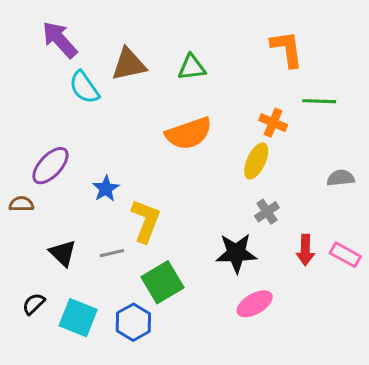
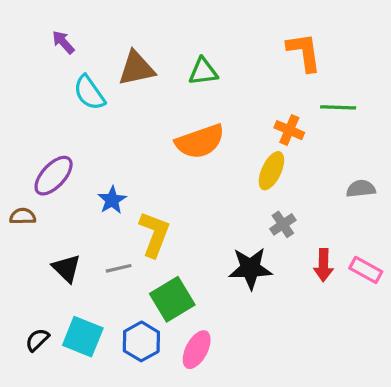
purple arrow: (60, 40) -> (63, 42), size x0.6
black semicircle: (34, 304) -> (37, 340), moved
pink ellipse: (255, 304) -> (197, 350), moved, turned -32

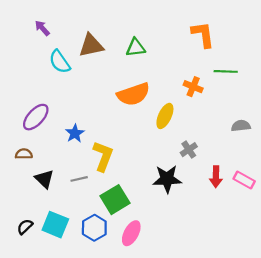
yellow ellipse: (271, 171) -> (165, 116), moved
brown semicircle: (23, 216) -> (24, 154), moved

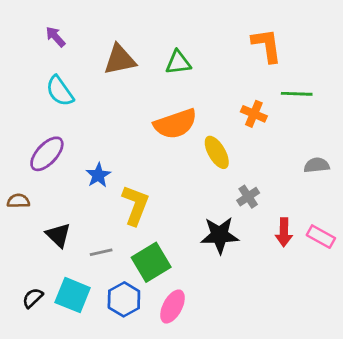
cyan semicircle: (60, 62) -> (60, 91), moved
yellow ellipse: (165, 116) -> (217, 152), turned -55
brown semicircle: (24, 154) -> (18, 201), moved
gray line: (79, 179) -> (101, 252), moved

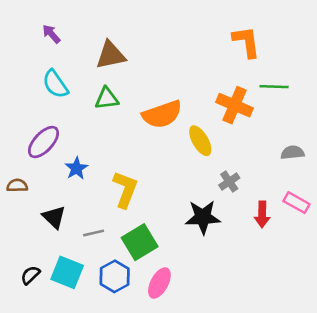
green triangle: (178, 62) -> (107, 99), moved
orange cross: (254, 114) -> (235, 105), size x1.5
blue star: (98, 175) -> (76, 168), moved
pink rectangle: (321, 237) -> (296, 203), moved

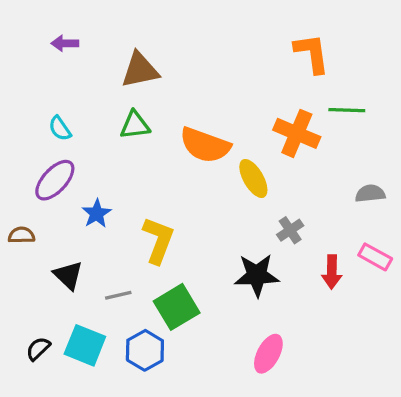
purple arrow: (51, 34) -> (65, 43), turned -48
cyan semicircle: (55, 84) -> (60, 128), moved, size x0.7
orange semicircle: (162, 114) -> (205, 145), turned 39
pink ellipse: (159, 283) -> (268, 354), moved

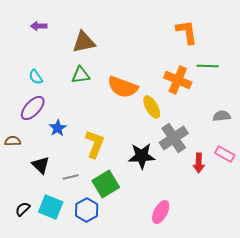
gray cross: (290, 230) -> (174, 138), size x1.8
black star: (257, 275) -> (142, 156), moved

